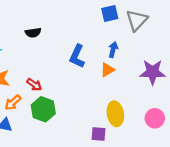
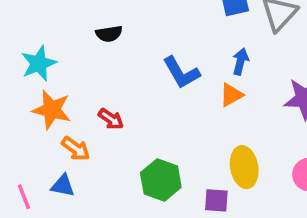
blue L-shape: (77, 56) -> (181, 73), turned -55
orange arrow: (13, 103) -> (76, 149), turned -102
green hexagon: (43, 109) -> (161, 180), moved

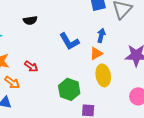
yellow ellipse: (244, 167) -> (103, 75), moved
green hexagon: (161, 180) -> (69, 89), moved

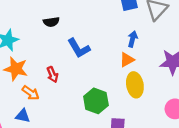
blue L-shape: (69, 41) -> (79, 48), moved
red arrow: (31, 66) -> (52, 75), turned 32

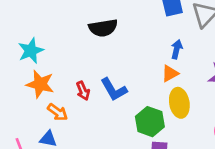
black semicircle: (51, 22) -> (103, 28), moved, size x1.5
blue L-shape: (79, 48) -> (114, 89), moved
green hexagon: (96, 101) -> (150, 122), moved

